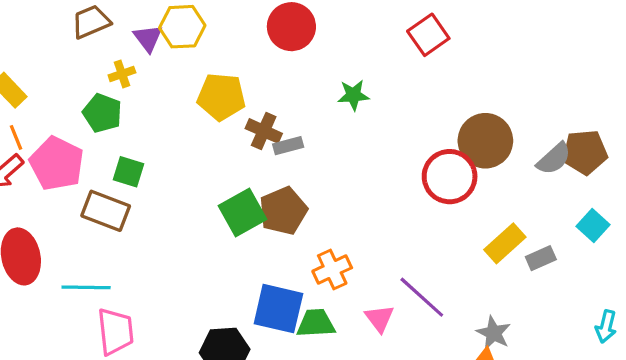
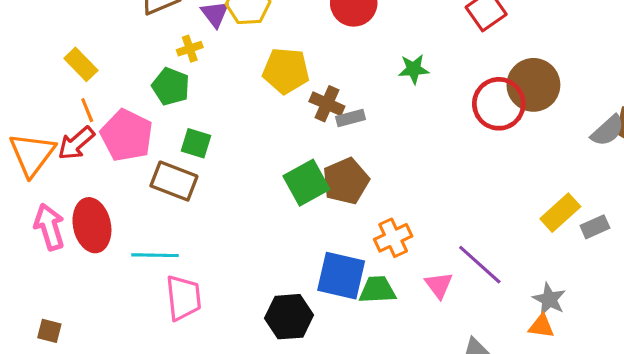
brown circle: (485, 141) -> (533, 85), moved
red circle: (450, 177) -> (499, 104), moved

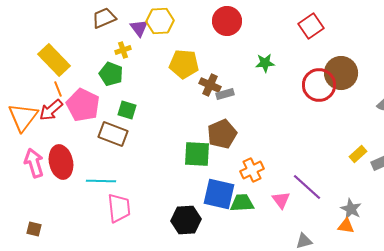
yellow rectangle: (81, 64) -> (54, 60), size x1.5
green square: (306, 183) -> (197, 154), moved, turned 32
yellow rectangle: (560, 213) -> (358, 154), size x0.7

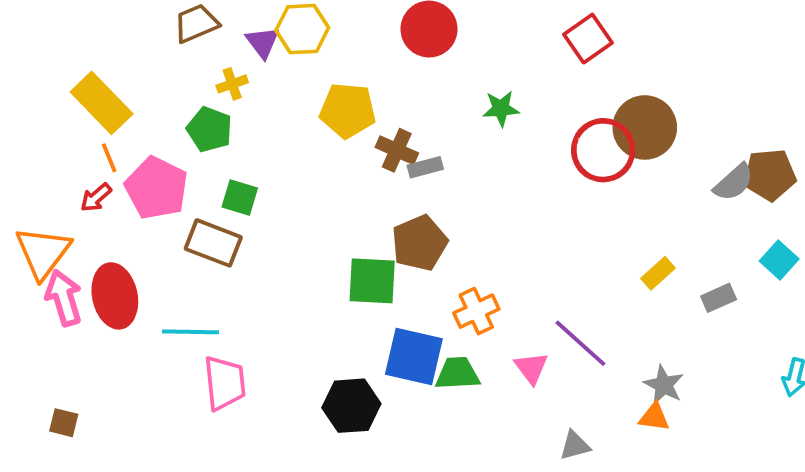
red arrow: (51, 110) -> (96, 198), size x0.7
orange triangle: (23, 117) -> (43, 252), moved
yellow rectangle: (358, 154) -> (658, 273), moved

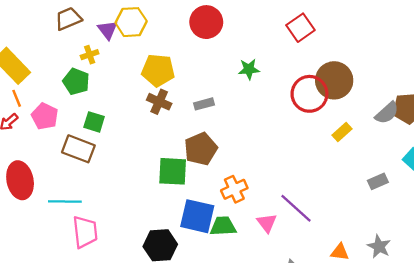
brown cross: (397, 150) -> (159, 102), moved
pink pentagon: (156, 188) -> (45, 116), size x0.7
yellow rectangle: (658, 273) -> (342, 132), moved
gray star: (664, 385) -> (379, 246), moved

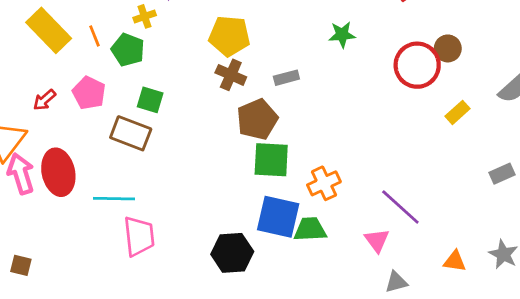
brown circle: (334, 80) -> (448, 48), size x0.6
orange line: (17, 98) -> (95, 36), moved
brown pentagon: (201, 149) -> (257, 119), moved
green square: (173, 171) -> (271, 160), moved
pink triangle: (267, 223) -> (377, 240), moved

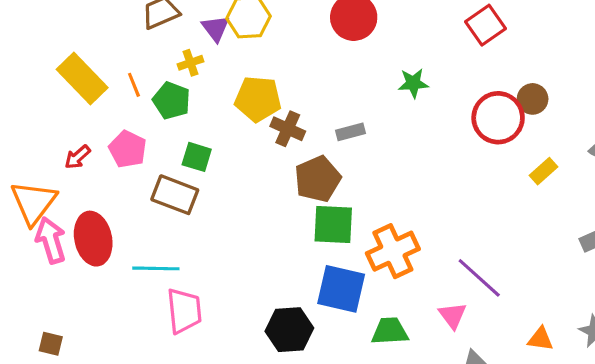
yellow pentagon: (229, 36) -> (258, 99), moved
orange cross: (324, 183) -> (393, 251), size x1.4
green trapezoid: (310, 229) -> (390, 331), moved

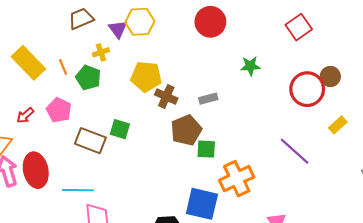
green square: (197, 157) -> (120, 129), moved
green square: (333, 224) -> (206, 149), moved, size x0.7
purple line: (479, 278) -> (295, 151), moved

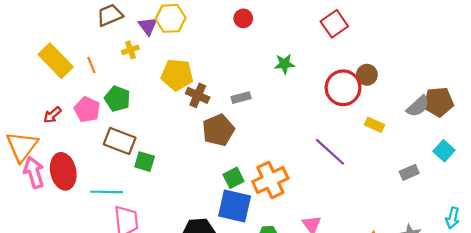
red circle: (210, 22) -> (243, 18), size x0.6
green pentagon: (88, 78) -> (117, 99), moved
yellow rectangle: (338, 125) -> (374, 125), turned 66
green square: (120, 129) -> (145, 162), moved
green square: (206, 149) -> (233, 178), moved, turned -30

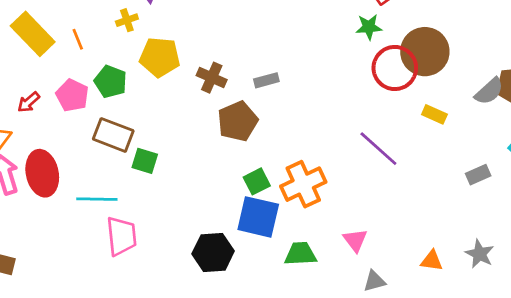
green star: (284, 64) -> (369, 27), moved
yellow pentagon: (177, 75) -> (160, 57), moved
brown circle: (367, 75) -> (425, 52), size x1.8

